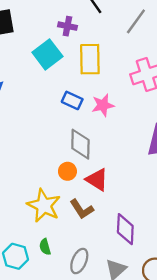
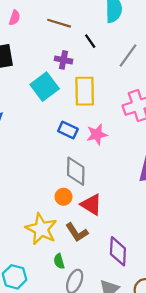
green semicircle: (45, 247) -> (59, 261), moved

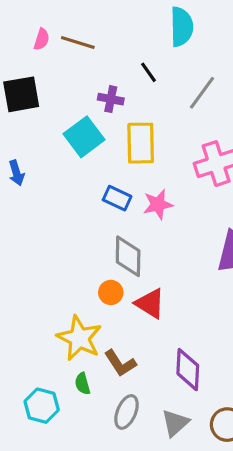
brown line: (59, 23) -> (78, 42), moved
brown L-shape: (77, 232) -> (120, 363), moved
green semicircle: (59, 261) -> (82, 384), moved

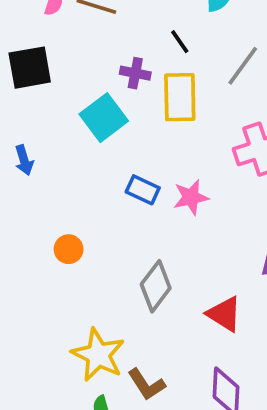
yellow rectangle: (141, 143) -> (180, 97), moved
gray diamond: (128, 256) -> (156, 286), moved, turned 36
orange circle: (111, 292) -> (69, 249), moved
red triangle: (150, 303) -> (224, 314), moved

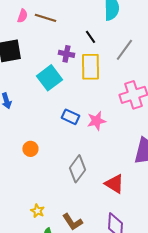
yellow star: (98, 355) -> (37, 211), moved, size x0.5

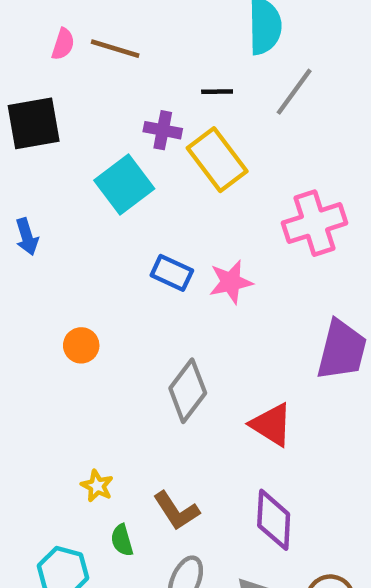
black line: (90, 37) -> (217, 92), turned -56
gray line: (124, 50) -> (294, 92), moved
yellow rectangle: (90, 67) -> (217, 160), turned -36

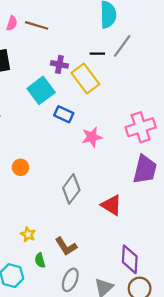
black line: (217, 92) -> (97, 54), moved
pink cross: (315, 223) -> (141, 127), moved
blue rectangle: (172, 273) -> (64, 114), moved
purple diamond: (274, 520) -> (130, 259), moved

